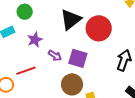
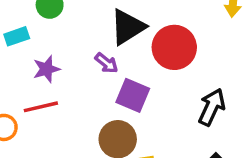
purple star: (35, 40) -> (46, 69), moved
purple arrow: (55, 56) -> (106, 63), moved

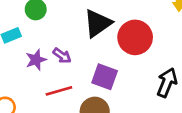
purple arrow: (106, 63) -> (62, 56), moved
red line: (41, 107) -> (59, 91), moved

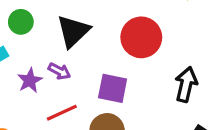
black triangle: (98, 23) -> (73, 31), moved

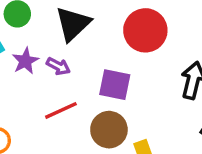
purple star: (30, 80) -> (25, 61), moved

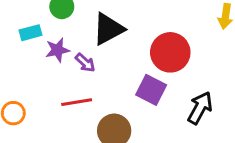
purple square: (115, 85) -> (151, 90), moved

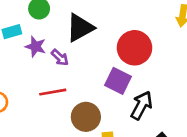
purple star: (57, 50) -> (36, 47), turned 30
black arrow: (200, 108) -> (141, 105), moved

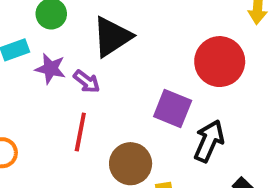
red circle: (135, 48) -> (220, 62), moved
red line: (53, 92) -> (80, 132), turned -65

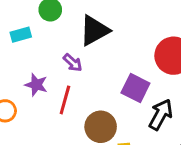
purple star: (50, 69) -> (36, 85), moved

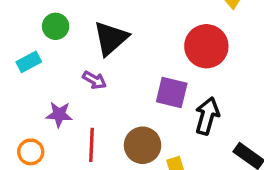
red line: (65, 100) -> (92, 145), moved

